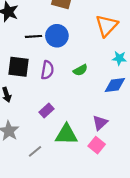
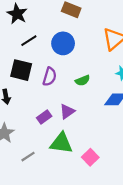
black line: (34, 36) -> (29, 41), moved, turned -35
purple triangle: (100, 123) -> (67, 111), moved

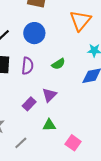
green triangle: (61, 143) -> (49, 125), size x0.6
pink square: (90, 157) -> (73, 143), moved

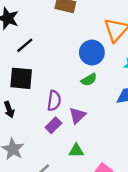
blue circle: (34, 33) -> (92, 53), moved
purple semicircle: (27, 66) -> (54, 101), moved

